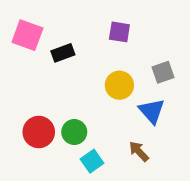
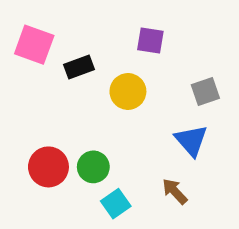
yellow circle: (119, 85) -> (128, 91), moved

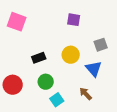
black rectangle: (79, 67) -> (39, 58), moved
yellow circle: (128, 91) -> (71, 55), moved
red circle: (48, 167) -> (13, 85), moved

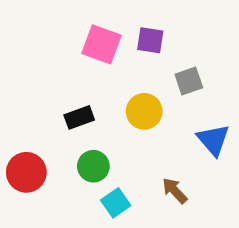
pink square: (17, 22) -> (101, 44), moved
gray square: (101, 45) -> (189, 81), moved
blue triangle: (94, 69) -> (213, 140), moved

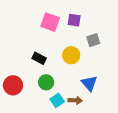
black rectangle: (79, 117) -> (39, 58), turned 48
blue triangle: (213, 140) -> (89, 83), moved
brown arrow: (175, 191) -> (75, 100), moved, turned 136

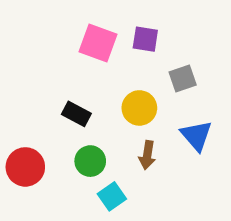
blue triangle: (89, 83) -> (196, 135), moved
brown arrow: (75, 100) -> (147, 155), moved, turned 96

